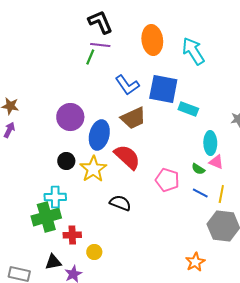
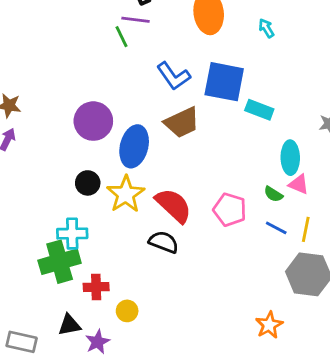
cyan arrow: (193, 51) -> (266, 28), size x0.5
green line: (90, 57) -> (121, 37), turned -49
red semicircle: (127, 157) -> (173, 205), moved

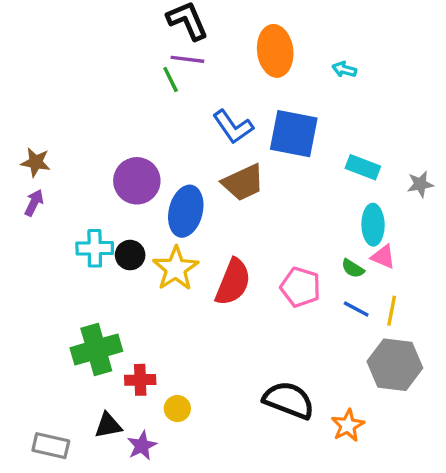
cyan arrow: (266, 28) -> (344, 69), turned -42
cyan rectangle: (259, 110) -> (363, 167), moved
red semicircle: (173, 205) -> (233, 282), turned 69
cyan cross: (72, 234) -> (95, 248), moved
black semicircle: (164, 242) -> (289, 400), moved, size x1.4

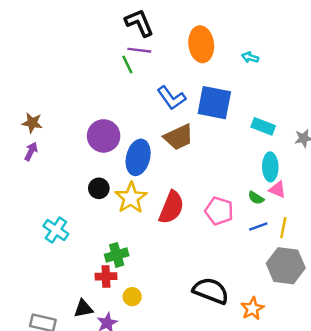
cyan cross: (95, 248) -> (56, 230), moved, turned 35
blue line: (356, 309) -> (258, 226), turned -48
green cross: (96, 349) -> (117, 255), moved, size x0.7

